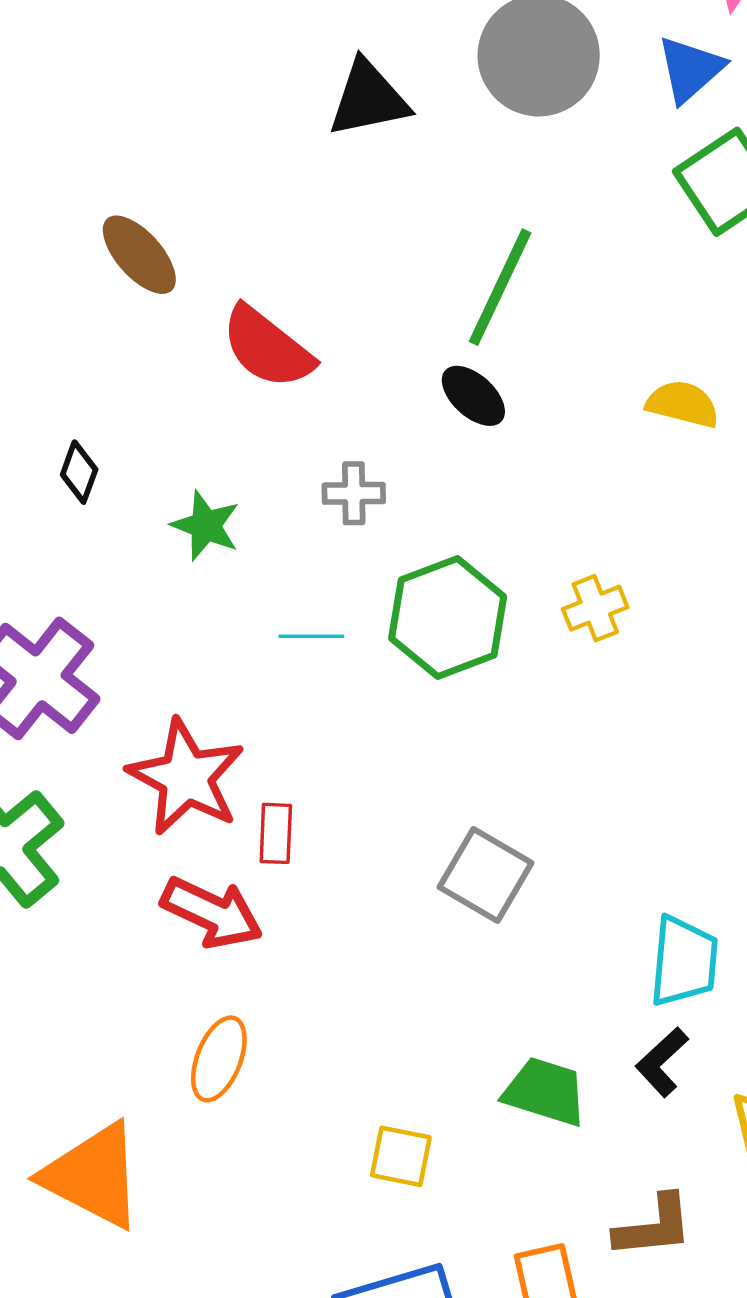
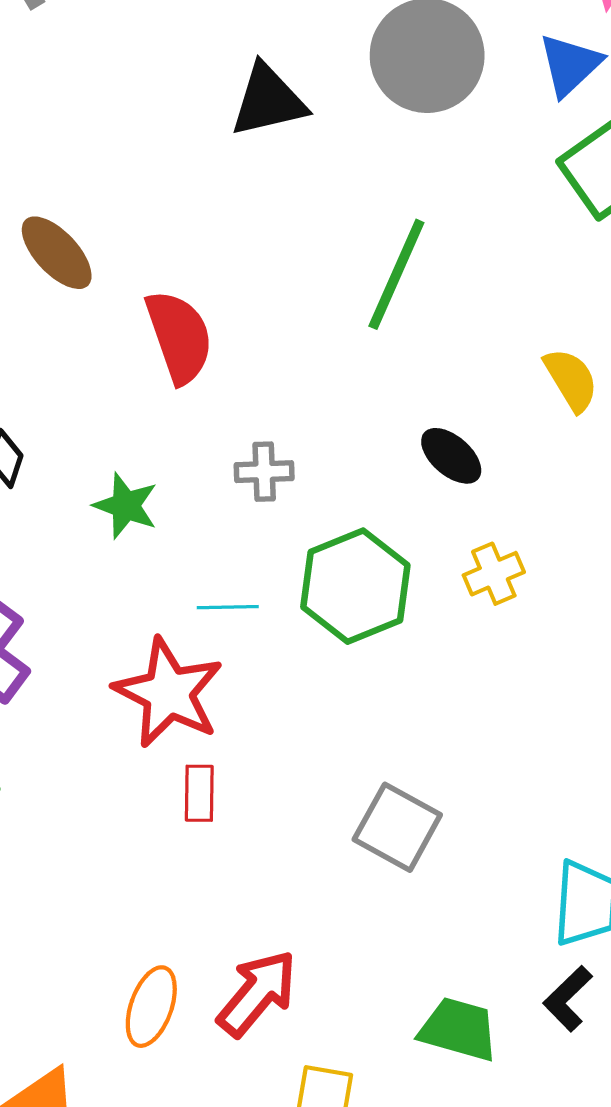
red semicircle: (267, 347) -> (179, 337), turned -146
black ellipse: (473, 396) -> (451, 456), moved
yellow semicircle: (683, 404) -> (571, 380), turned 46
red star: (186, 777) -> (169, 693), moved
red arrow: (212, 913) -> (257, 993), moved, turned -74

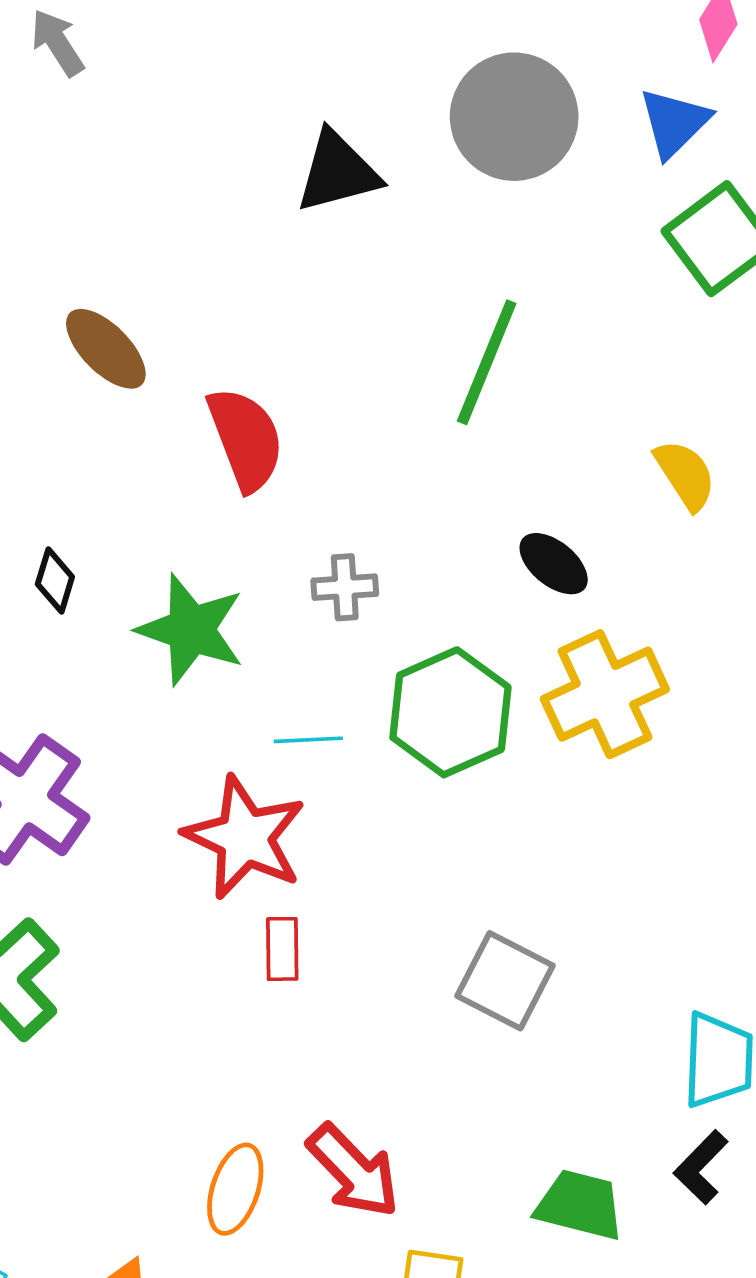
green star: (126, 506) -> (191, 630), size x1.5
yellow cross: (494, 574) -> (605, 694), size x1.8
red arrow: (257, 993) -> (353, 1171), turned 98

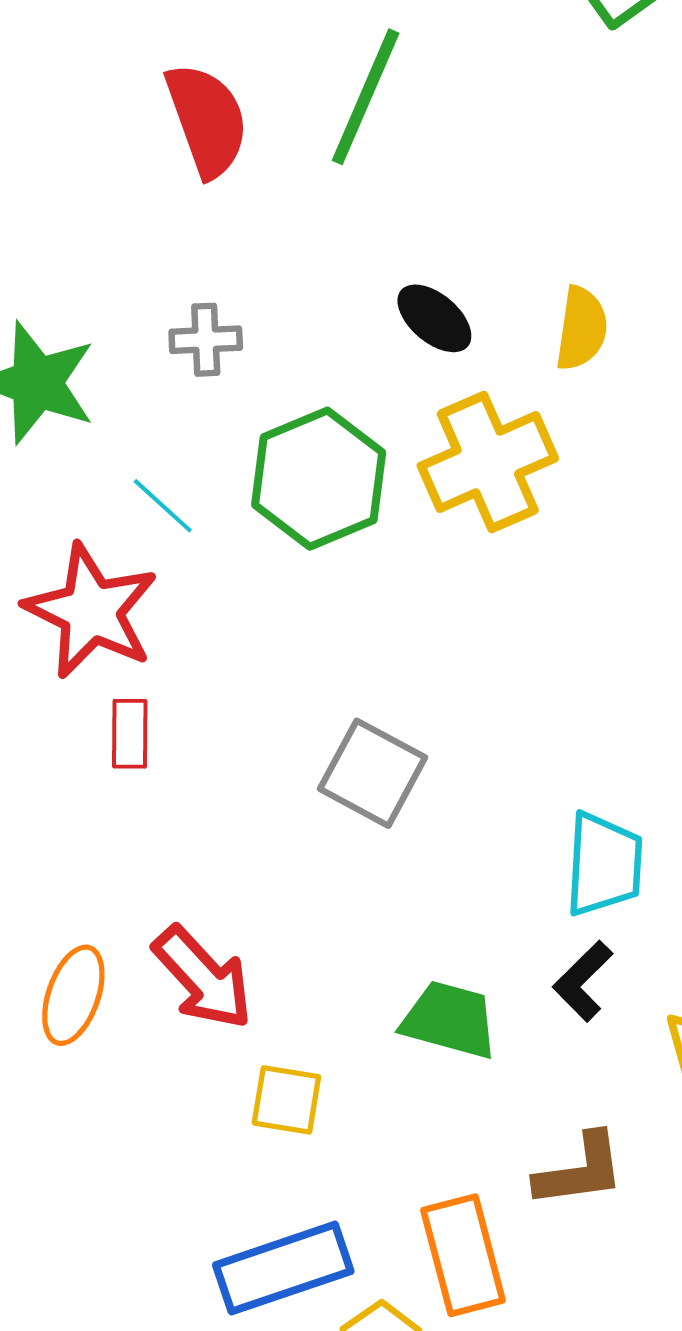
red semicircle: (246, 439) -> (207, 120), moved
yellow semicircle: (685, 475) -> (581, 328), moved, turned 40
cyan line: (308, 740) -> (163, 506), turned 44

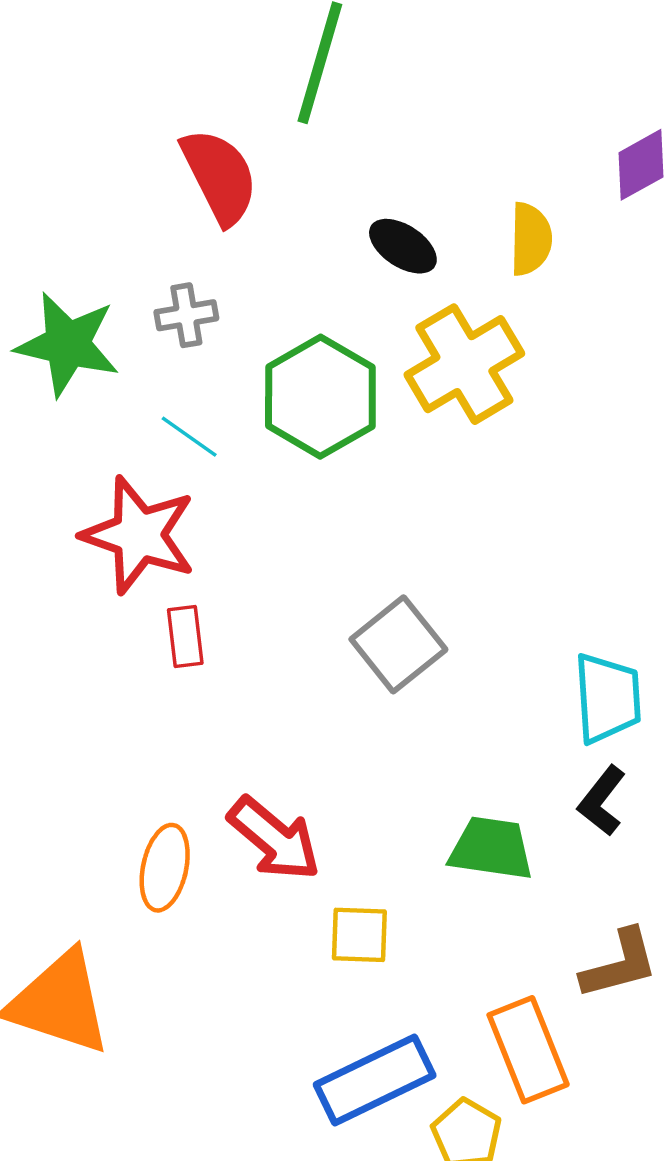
red semicircle: (207, 120) -> (219, 176), moved
gray cross: (206, 340) -> (186, 315), moved
gray square: (372, 773) -> (398, 644), turned 30

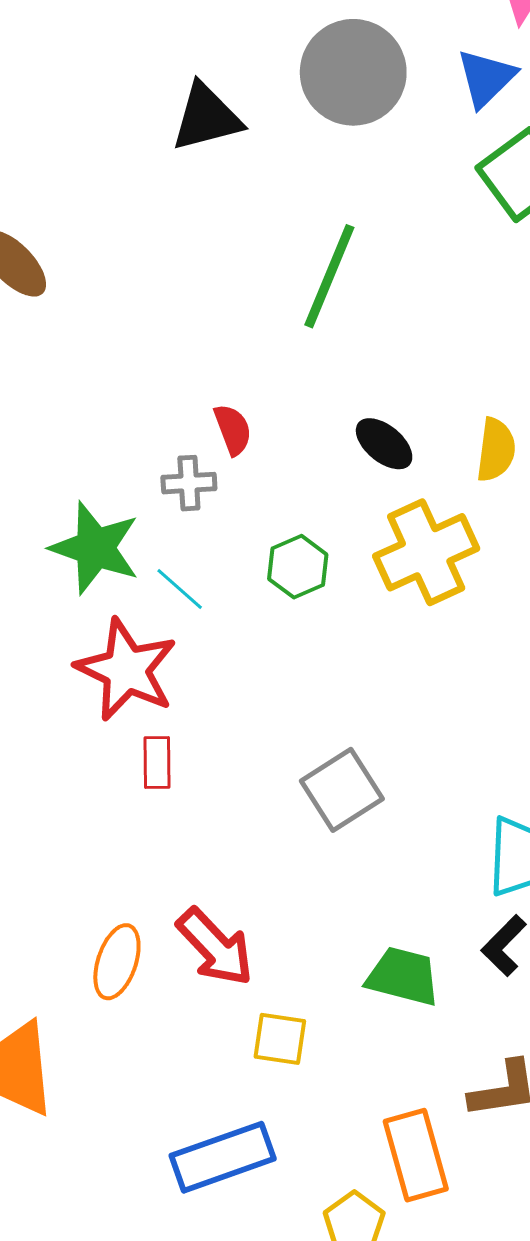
red semicircle: (219, 176) -> (233, 430), moved, size x0.6
green star: (67, 344) -> (95, 548), moved
green hexagon: (320, 397) -> (298, 567), size x0.6
blue rectangle: (375, 1080) -> (223, 1157), moved

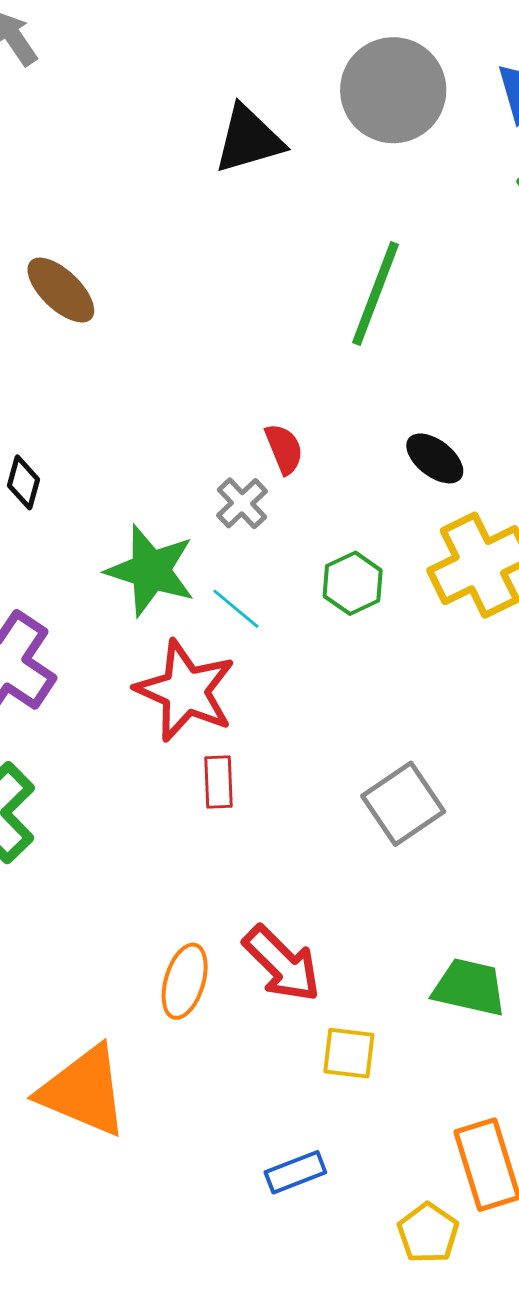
gray cross: (189, 483) -> (242, 503), turned -38
blue rectangle: (223, 1157) -> (295, 1172), size x0.6

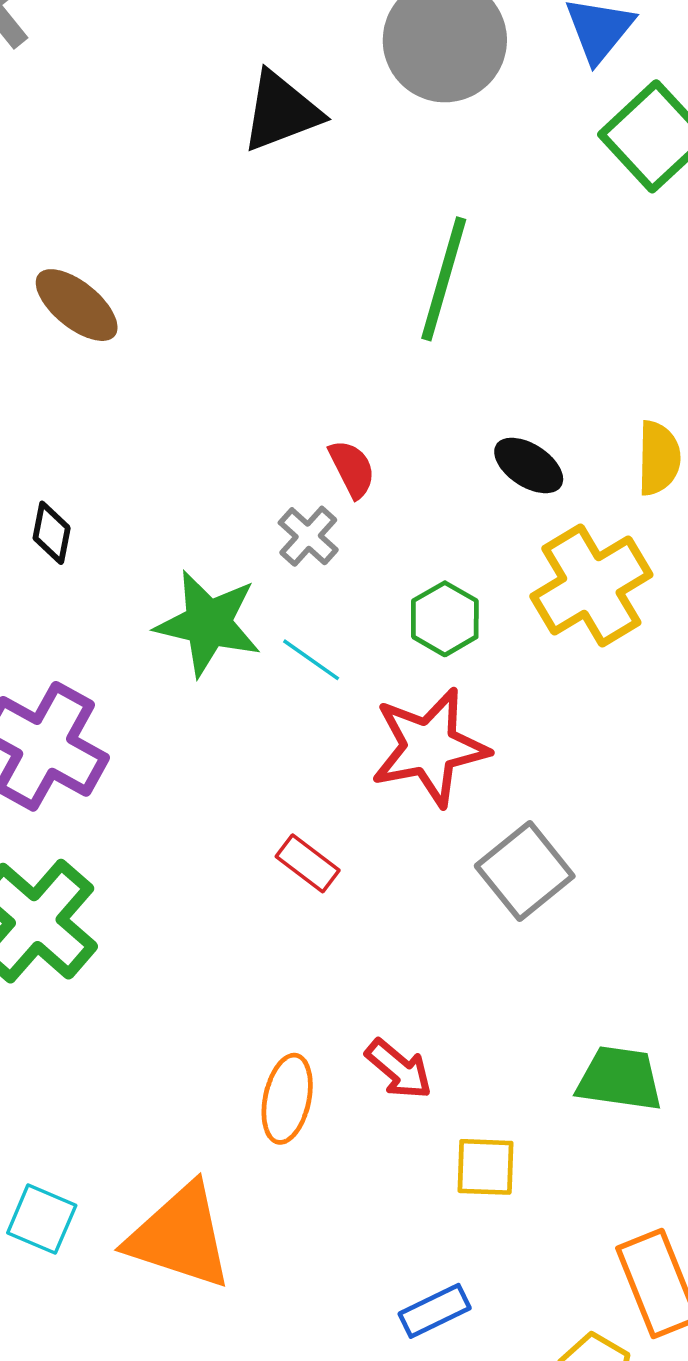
red star: (185, 691) -> (430, 747), moved, turned -30
red rectangle: (219, 782) -> (308, 863), turned -46
red arrow: (282, 964) -> (399, 1069), size x0.7

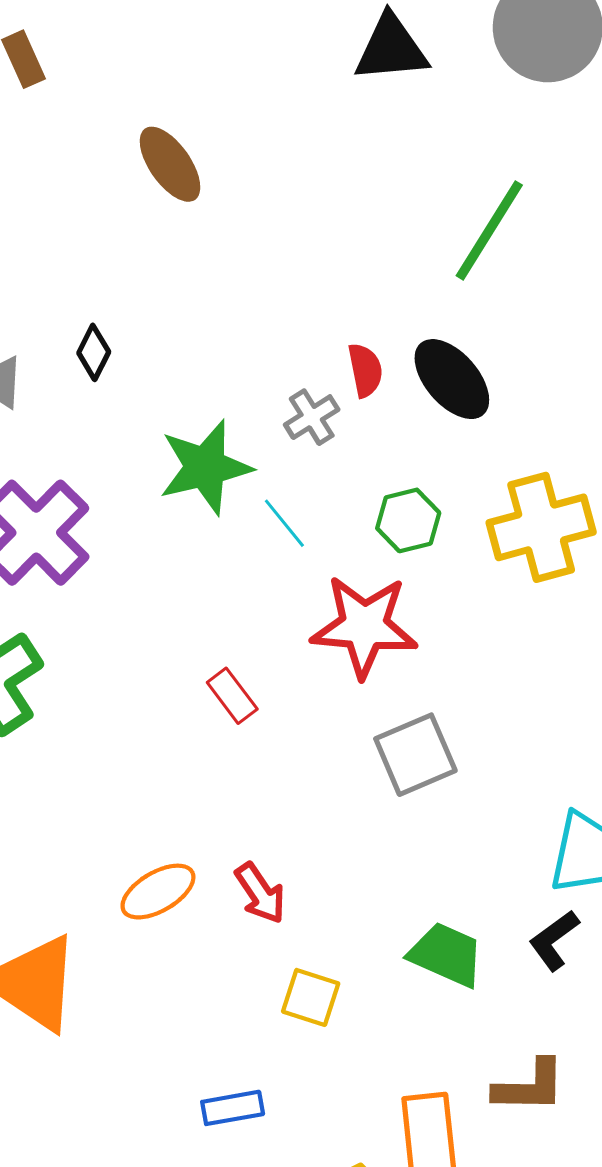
black ellipse: (529, 465) -> (452, 379), moved, size x1.4
green star: (208, 623) -> (205, 467), turned 30
orange ellipse: (287, 1099) -> (158, 892), turned 32

